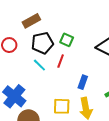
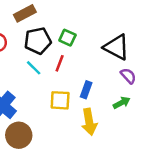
yellow square: (62, 106) -> (60, 100), moved

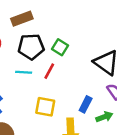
cyan line: (34, 68) -> (24, 72), turned -49
blue rectangle: (86, 90) -> (86, 104), moved

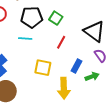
red line: (49, 71) -> (61, 42), moved

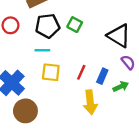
red line: (61, 42) -> (81, 72), moved
yellow square: (43, 68) -> (51, 72), moved

